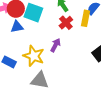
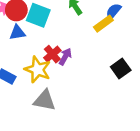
yellow rectangle: (85, 18) -> (103, 24), turned 42
red cross: (66, 23) -> (52, 54), moved

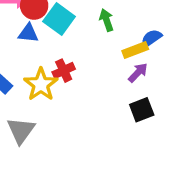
purple arrow: (65, 57) -> (138, 73), moved
gray triangle: (45, 100) -> (21, 131), moved, turned 40

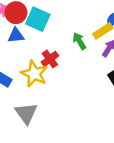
green arrow: (107, 20) -> (79, 41), moved

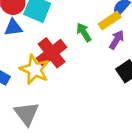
red cross: (50, 59) -> (52, 53), size x1.5

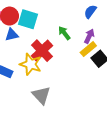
yellow rectangle: (110, 21) -> (88, 49), moved
gray triangle: (26, 114) -> (41, 95), moved

